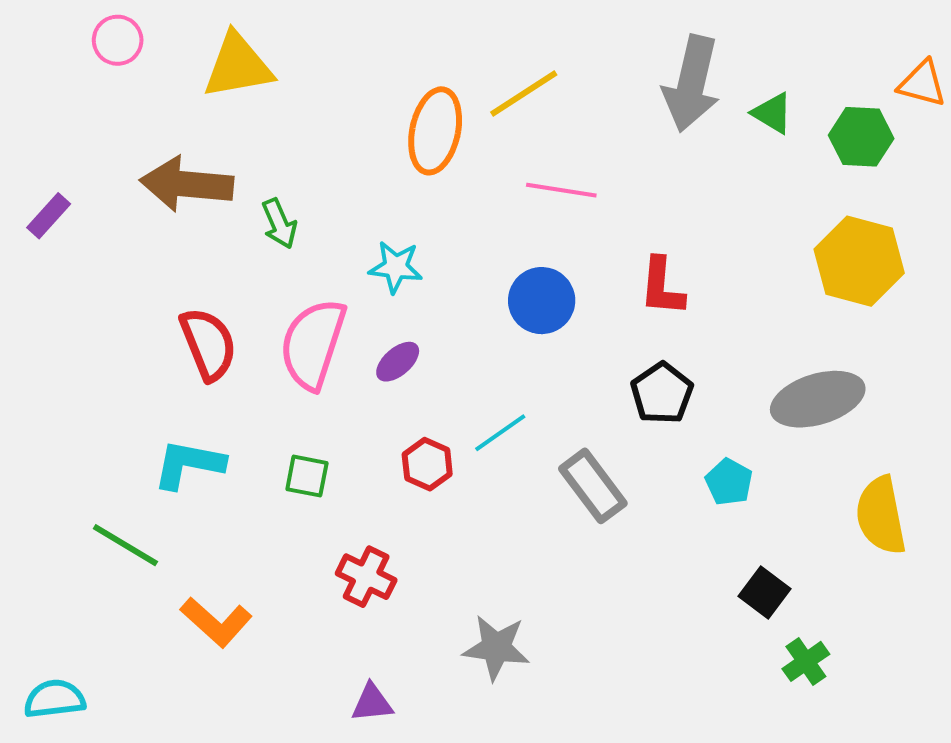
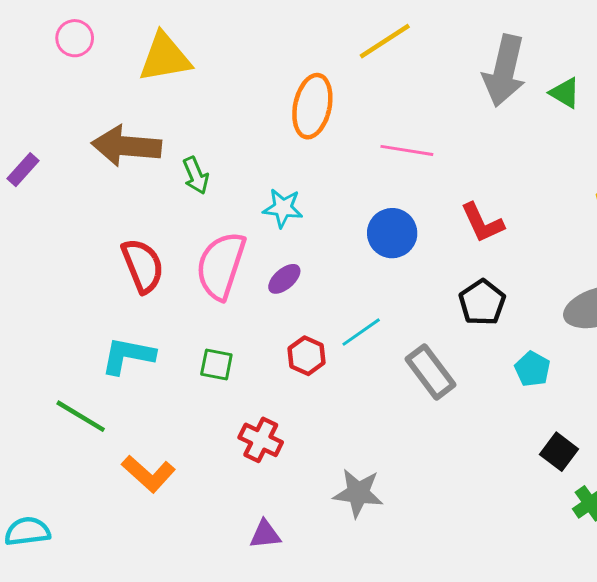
yellow line: (524, 93) -> (385, 41), moved
red L-shape: (662, 287) -> (482, 223), turned -30

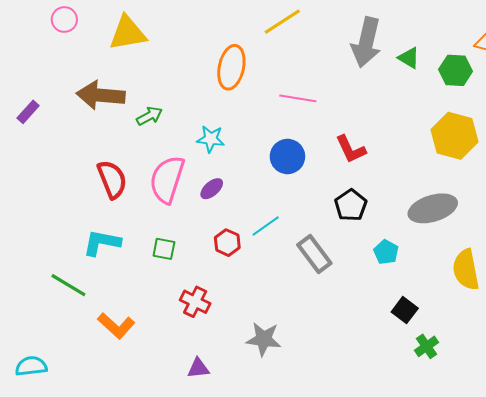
green arrow: (196, 176) -> (149, 116), turned -95

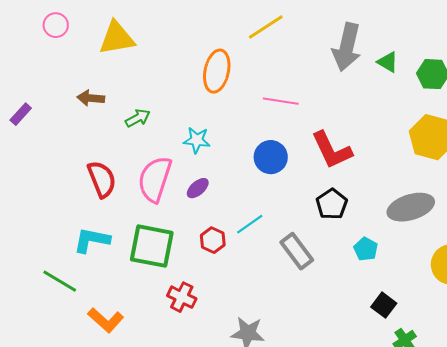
brown arrow: (101, 95) -> (91, 98), size x0.6
red L-shape: (351, 149) -> (332, 150), size x1.4
green square: (164, 249) -> (152, 246), size x2.0

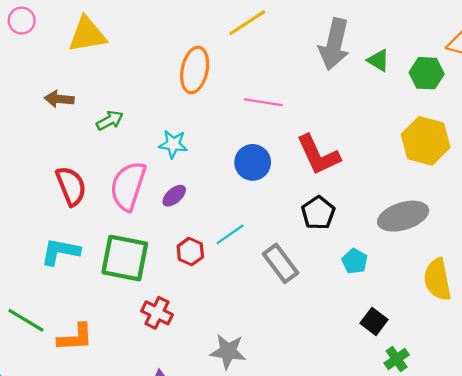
green line: (60, 281) -> (26, 320), moved
orange L-shape: (106, 320) -> (75, 338), turned -45

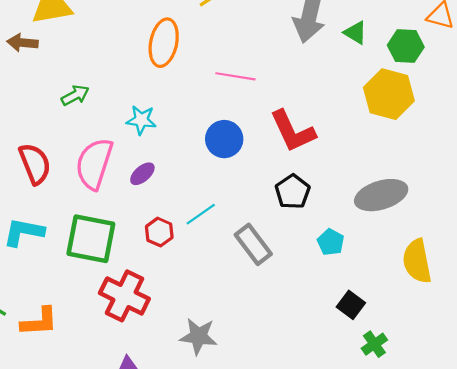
brown arrow: (59, 99) -> (22, 43), moved
yellow hexagon: (426, 141) -> (389, 94), moved
red cross: (157, 313) -> (124, 296), size x1.5

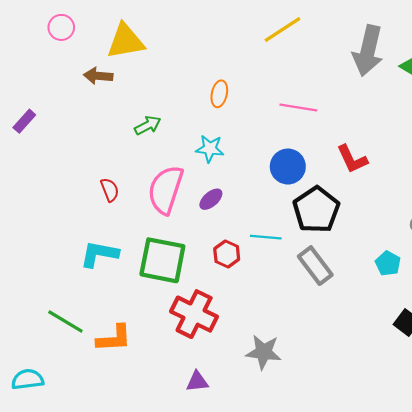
orange ellipse: (164, 43) -> (219, 94), moved, size x0.6
red L-shape: (293, 131) -> (352, 159), size x0.7
red semicircle: (35, 164) -> (110, 190), size x0.6
black pentagon: (293, 192) -> (316, 210), moved, size x1.4
cyan line: (201, 214) -> (266, 237), turned 40

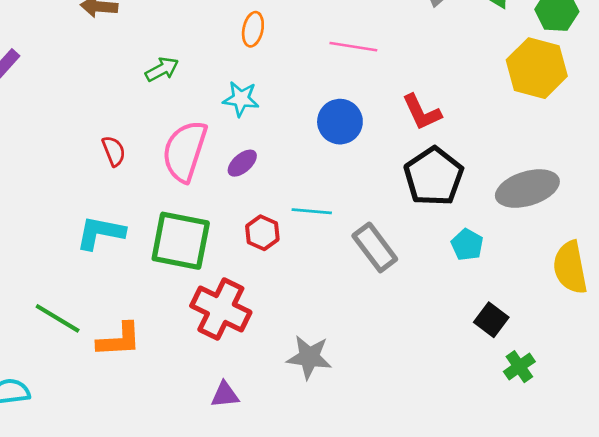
black pentagon: (316, 210) -> (434, 176), moved

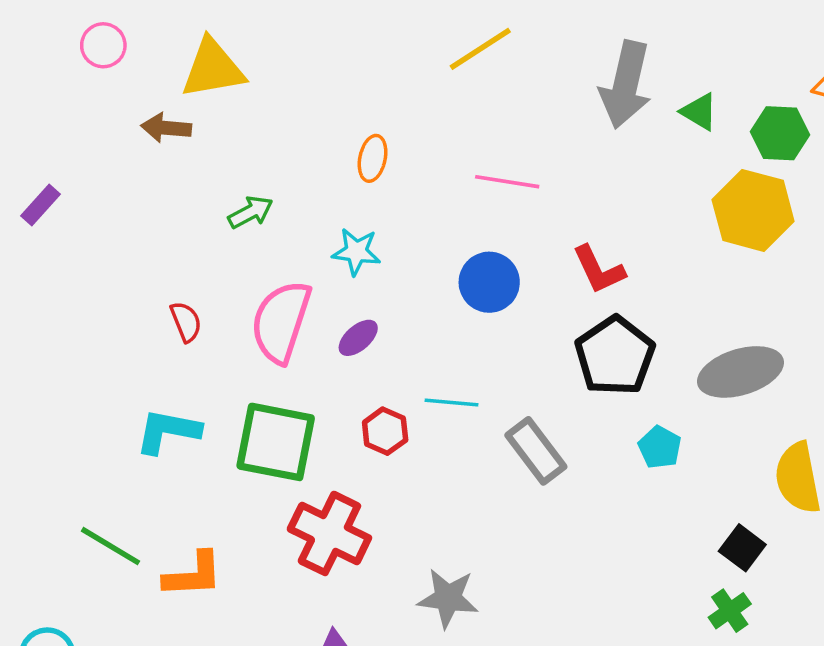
black square: (491, 320) -> (742, 548), moved

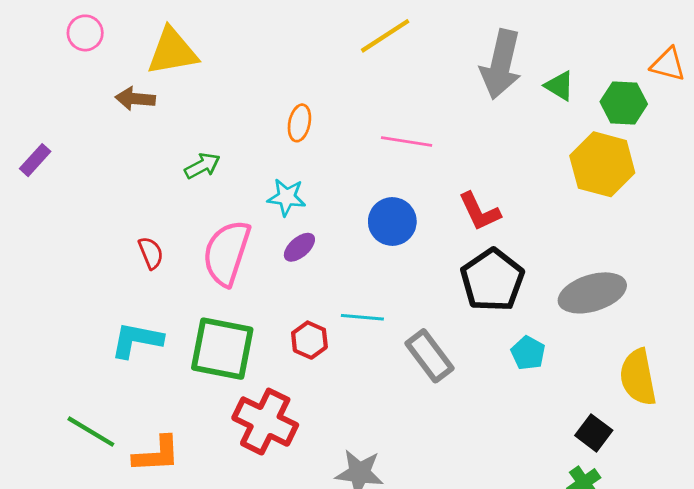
purple ellipse: (358, 338) -> (299, 247), moved

